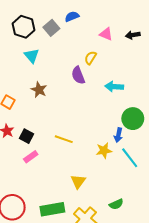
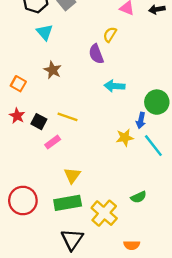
cyan arrow: (114, 87) -> (114, 86), moved
yellow line: (64, 139) -> (68, 117), moved
pink rectangle: (31, 157) -> (53, 142), moved
yellow triangle: (78, 181) -> (72, 175), moved

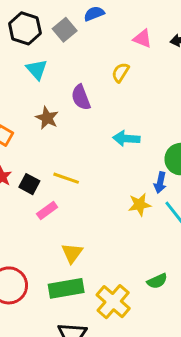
purple semicircle: (96, 54) -> (81, 97), moved

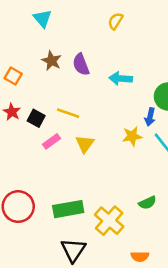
purple semicircle: (81, 97) -> (81, 65), moved
yellow triangle: (72, 253) -> (85, 144), moved

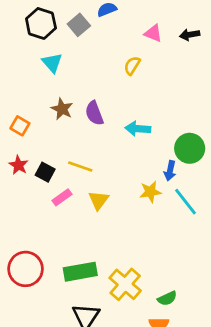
green semicircle: (147, 203) -> (167, 298), moved

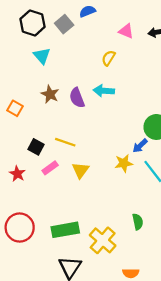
cyan arrow: (138, 129) -> (104, 91), moved
red star: (19, 165) -> (17, 174), moved
blue arrow: (170, 171) -> (140, 146), turned 35
green semicircle: (167, 298) -> (138, 222), moved, turned -77

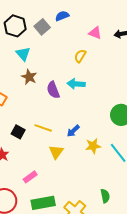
brown star: (50, 94) -> (29, 77), moved
blue arrow: (140, 146) -> (73, 131), moved
pink rectangle: (50, 168) -> (30, 177), moved

